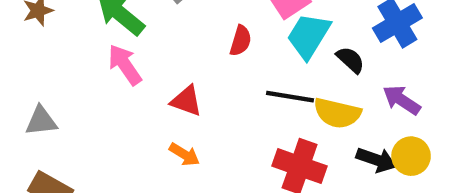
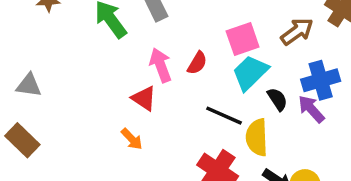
pink arrow: (125, 65) -> (161, 65), moved
purple arrow: (402, 100) -> (311, 109), moved
yellow semicircle: (337, 113) -> (257, 137), turned 60

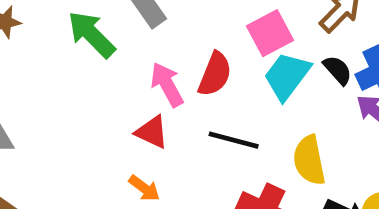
red semicircle: (197, 63) -> (215, 74), size x1.4
black semicircle: (277, 99) -> (338, 70), moved
black line: (224, 116) -> (234, 140), moved

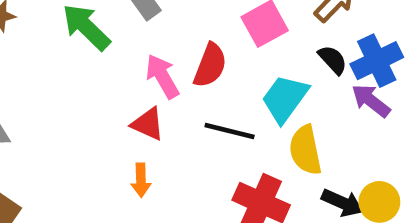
cyan trapezoid: (287, 76) -> (285, 99), moved
orange arrow: (144, 188) -> (141, 180), turned 52

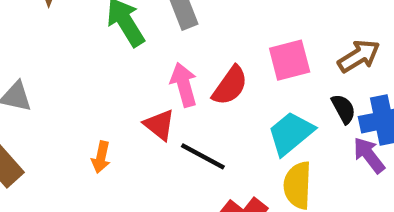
black line: (230, 131) -> (203, 156), moved
orange arrow: (141, 180) -> (101, 157), moved

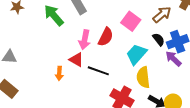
pink square: (290, 60) -> (131, 21), turned -30
pink arrow: (184, 85) -> (85, 40), turned -144
orange arrow: (101, 157) -> (59, 73), moved

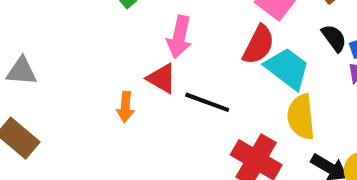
red semicircle: (106, 37) -> (259, 45), moved
cyan trapezoid: (136, 54) -> (287, 68), turned 85

